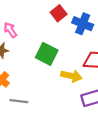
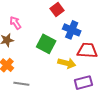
blue cross: (83, 24) -> (72, 30), moved

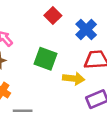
blue cross: (72, 30) -> (86, 29), moved, turned 30

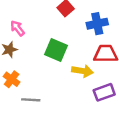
blue cross: (86, 29) -> (97, 24), turned 30

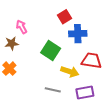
blue cross: (97, 24) -> (78, 34), moved
gray line: (31, 100) -> (53, 90), moved

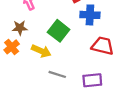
brown star: (12, 43) -> (20, 28), moved
yellow arrow: (70, 72) -> (41, 51), moved

